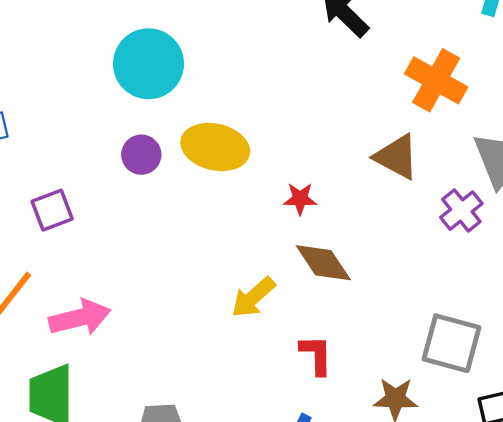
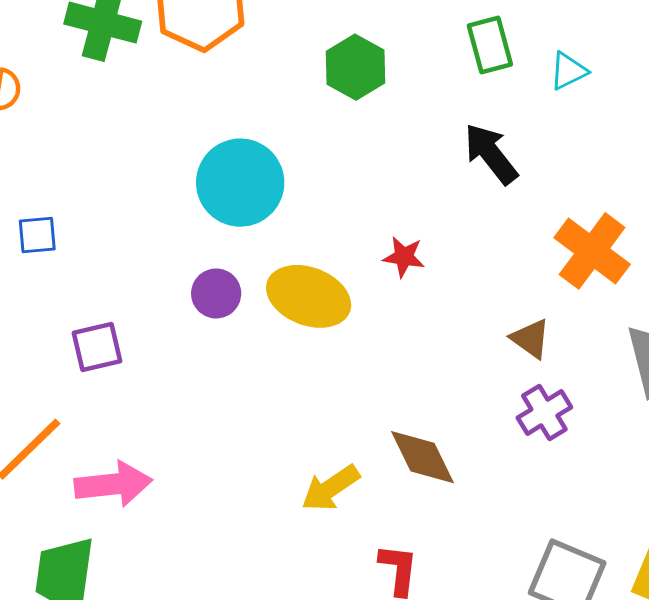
brown triangle: (397, 157) -> (531, 339), size x0.7
red star: (300, 199) -> (404, 257), moved
purple cross: (461, 211) -> (544, 413), moved

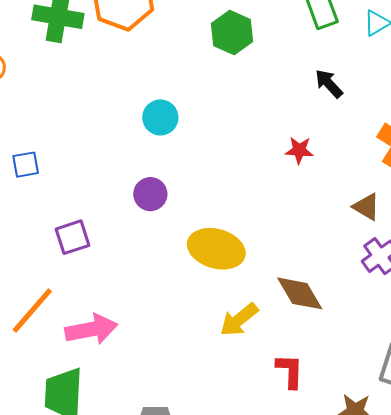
black arrow: (491, 154) -> (329, 84), size x0.7
cyan circle: (240, 183) -> (160, 117), size x0.6
red star: (404, 257) -> (299, 150), moved
yellow ellipse: (309, 296) -> (216, 249), moved

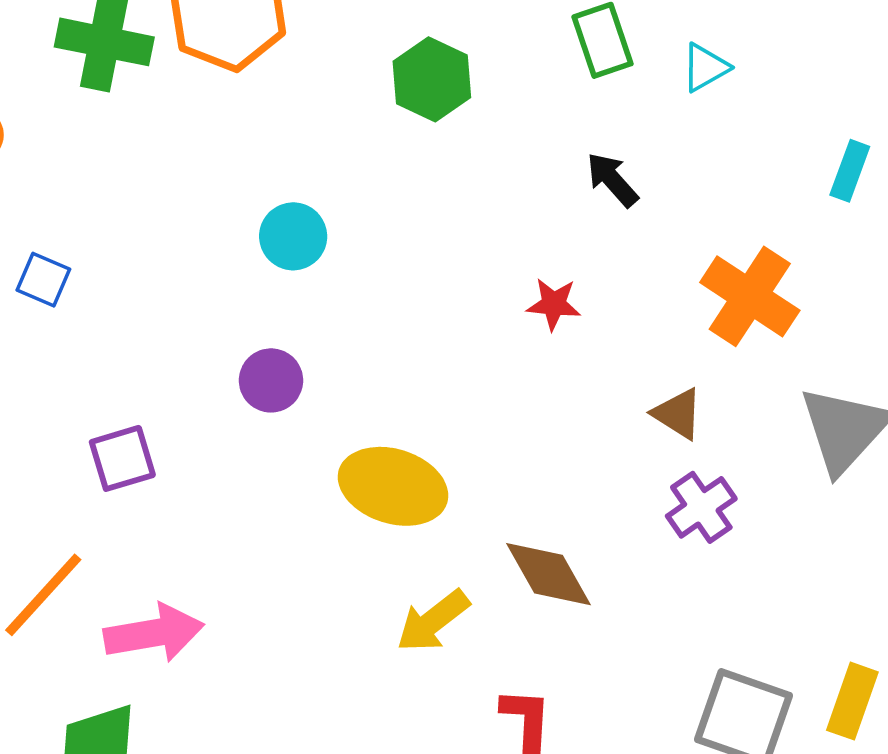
blue square: (26, 165) -> (43, 280), moved, turned 32

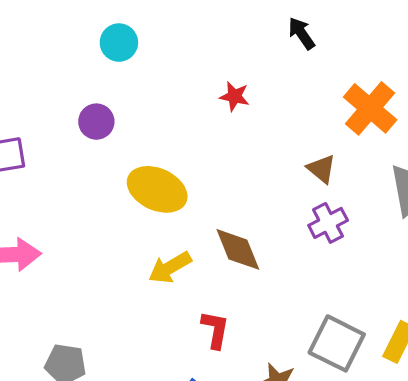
red star: (554, 304) -> (234, 96), moved

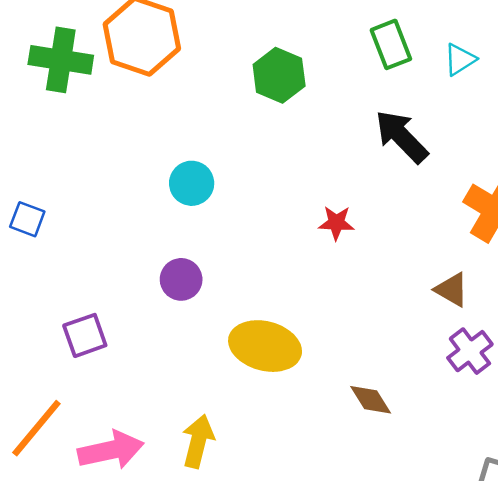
black arrow: (301, 33) -> (401, 136), size x1.5
brown diamond: (238, 249) -> (371, 400), size x0.7
yellow arrow: (170, 268) -> (198, 441), moved, turned 144

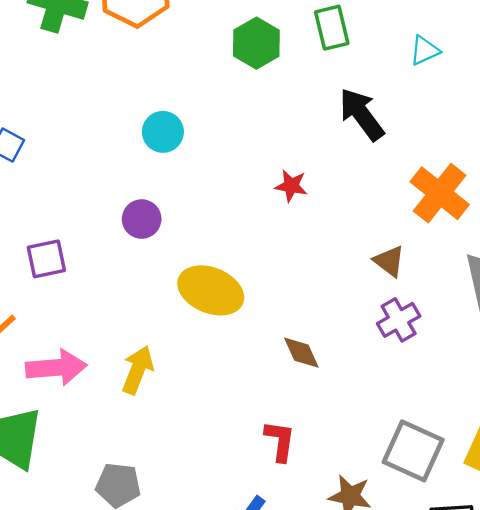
green rectangle: (391, 44) -> (332, 28), moved

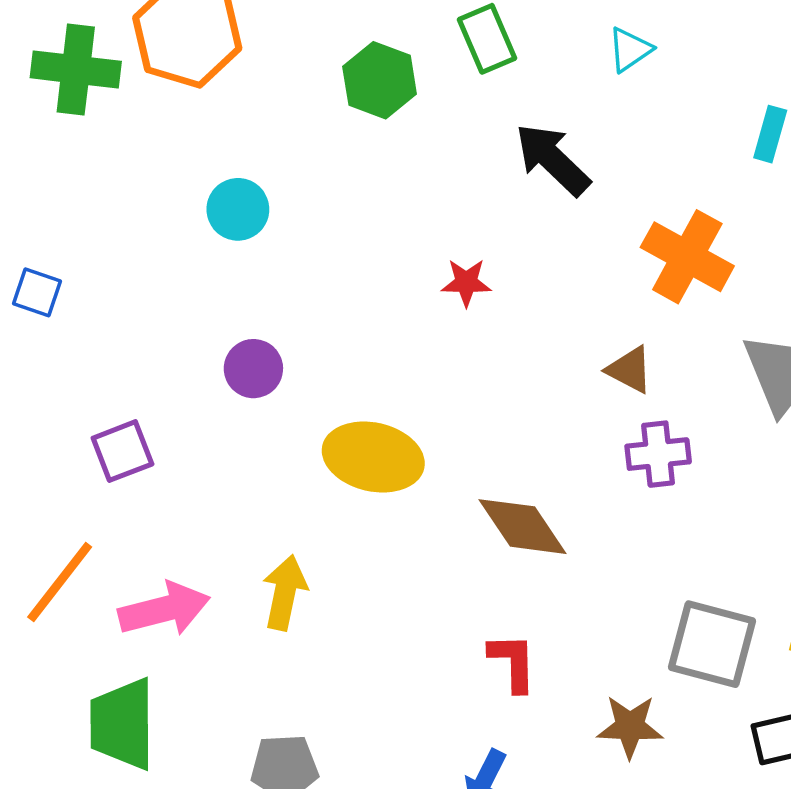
cyan circle: (163, 132) -> (238, 209), moved
purple cross: (399, 320) -> (658, 454), turned 33
brown diamond: (301, 353) -> (522, 527), size x1.5

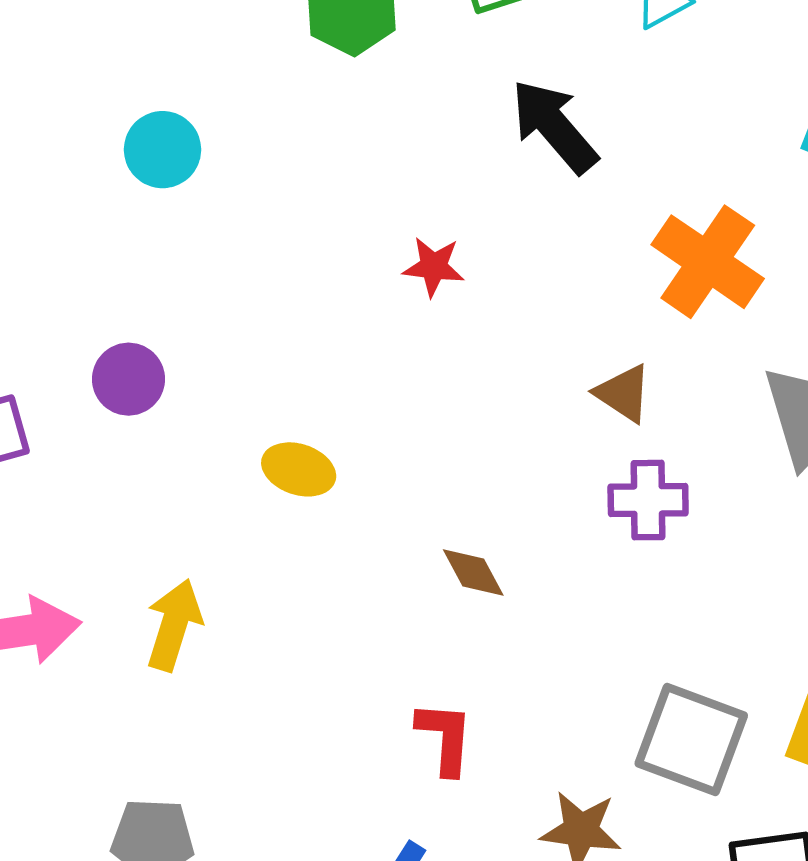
purple circle: (253, 369) -> (128, 379), moved
yellow ellipse: (373, 457) -> (299, 469), size x0.6
brown diamond: (522, 527) -> (473, 573), size x0.6

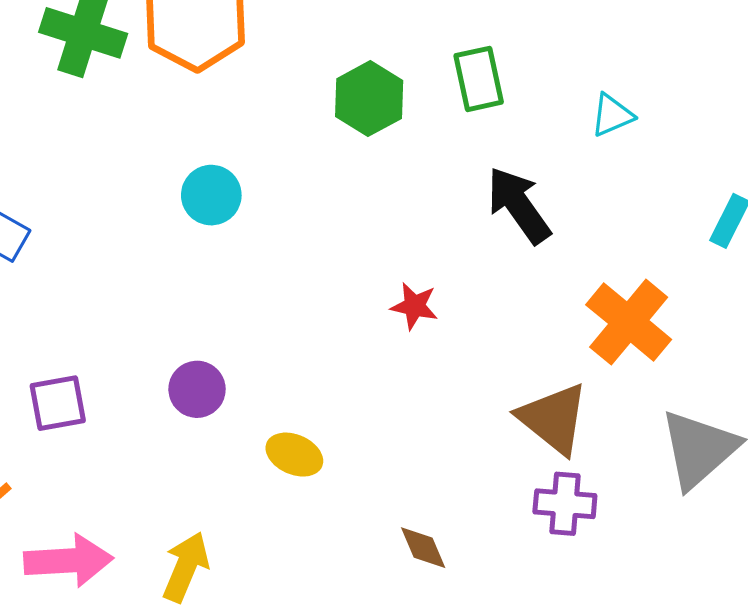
purple circle: (128, 379) -> (197, 389), moved
brown triangle: (623, 393) -> (553, 419), size x1.6

